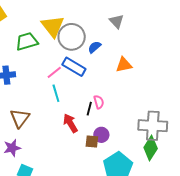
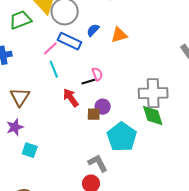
blue semicircle: (94, 47) -> (93, 30), moved
black line: (89, 109) -> (88, 82), turned 64
green diamond: (151, 148) -> (153, 116), turned -45

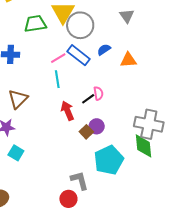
black line: (88, 82) -> (88, 99), turned -32
brown square: (94, 114) -> (86, 132), turned 32

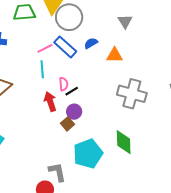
gray triangle: (127, 16) -> (125, 21), moved
pink semicircle: (98, 93) -> (64, 84), moved
gray cross: (149, 124) -> (132, 94), moved
purple circle: (97, 126) -> (74, 112), moved

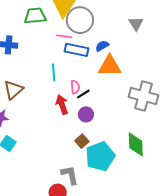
blue rectangle: (65, 47) -> (76, 50), turned -30
pink line: (45, 48) -> (64, 36), moved, turned 35
orange triangle: (115, 55) -> (110, 66), moved, size x1.4
brown square: (67, 124) -> (82, 141), moved

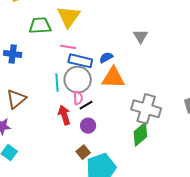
gray circle: (80, 20) -> (78, 80), moved
green diamond: (136, 144) -> (140, 134), moved, turned 50

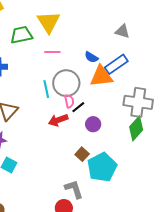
gray triangle: (141, 36) -> (122, 31), turned -35
blue semicircle: (106, 57) -> (91, 57), turned -112
blue rectangle: (80, 61) -> (116, 64), moved, turned -40
red arrow: (64, 115) -> (58, 120), turned -84
purple circle: (88, 126) -> (93, 124), moved

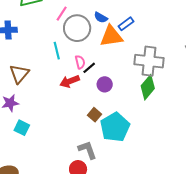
pink line: (52, 52) -> (62, 14), turned -56
blue rectangle: (116, 64) -> (126, 24), size x0.7
gray circle: (66, 83) -> (77, 28), moved

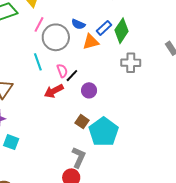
orange triangle: (111, 36) -> (91, 42), size x0.7
gray cross: (149, 61) -> (131, 63), size x0.7
green diamond: (148, 87) -> (121, 31), moved
gray L-shape: (87, 150) -> (79, 157), turned 50

